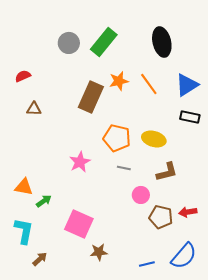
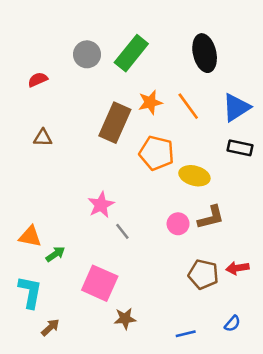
red semicircle: (23, 76) -> (38, 80), moved
orange pentagon: (117, 138) -> (157, 153), moved
gray line: (124, 168) -> (122, 231), moved, turned 40
pink circle: (141, 195) -> (178, 224), moved
blue semicircle: (184, 256) -> (232, 324), size x0.5

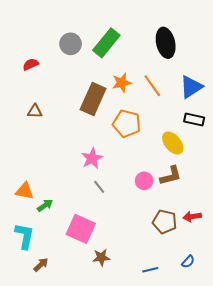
yellow ellipse: (194, 176) -> (173, 143), moved, turned 35
pink star: (101, 205) -> (92, 158), moved

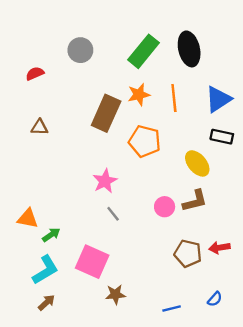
green rectangle: (106, 43) -> (143, 51), moved
orange line: (152, 86) -> (174, 98), turned 30
cyan L-shape: (25, 236) -> (45, 270), moved, turned 48

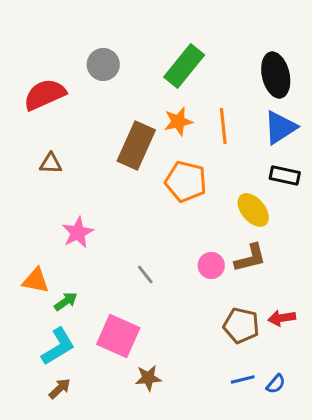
black ellipse: (189, 49) -> (276, 75), moved
red semicircle: (35, 73) -> (45, 94), size x1.8
pink star: (105, 181) -> (78, 232), moved
blue line: (172, 308) -> (243, 379), moved

